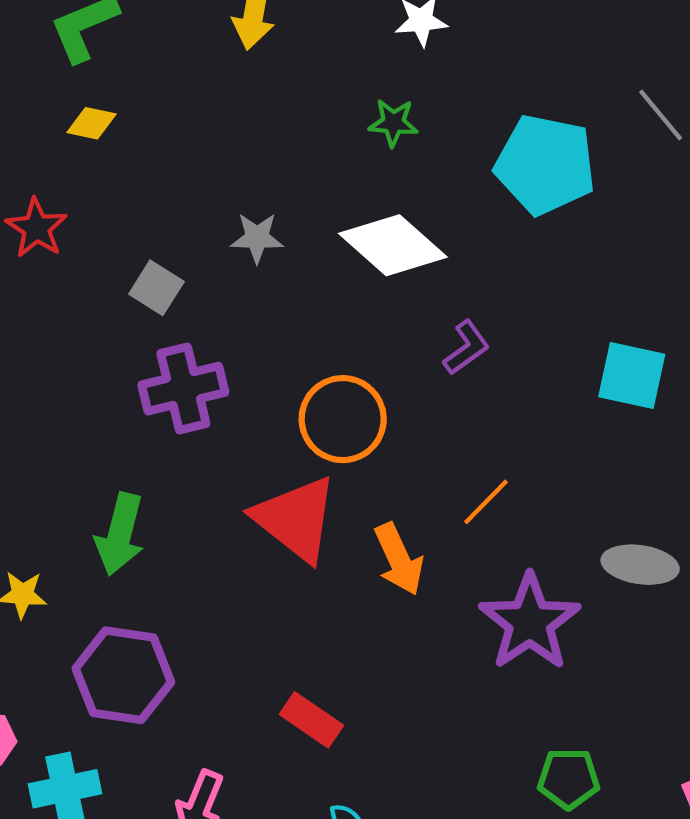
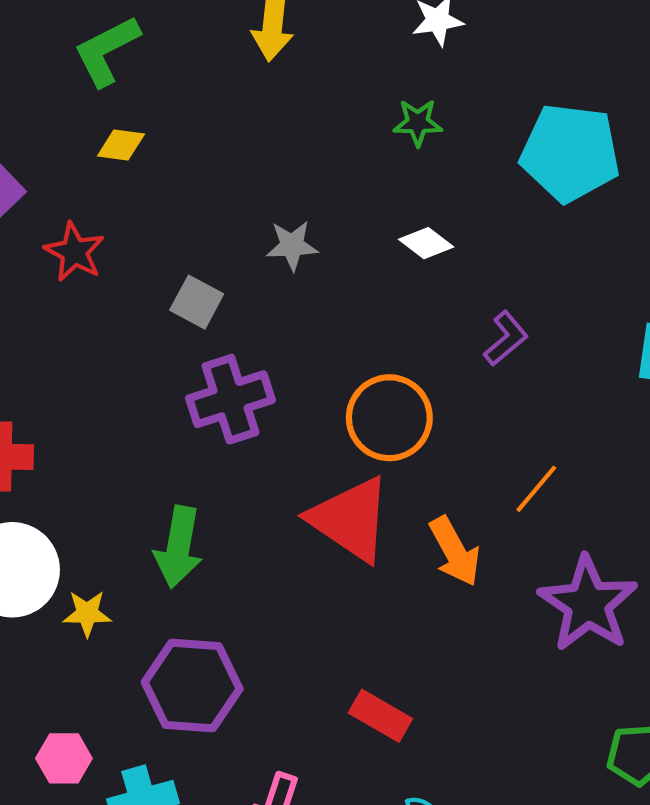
white diamond: (393, 245) -> (426, 243), size x0.5

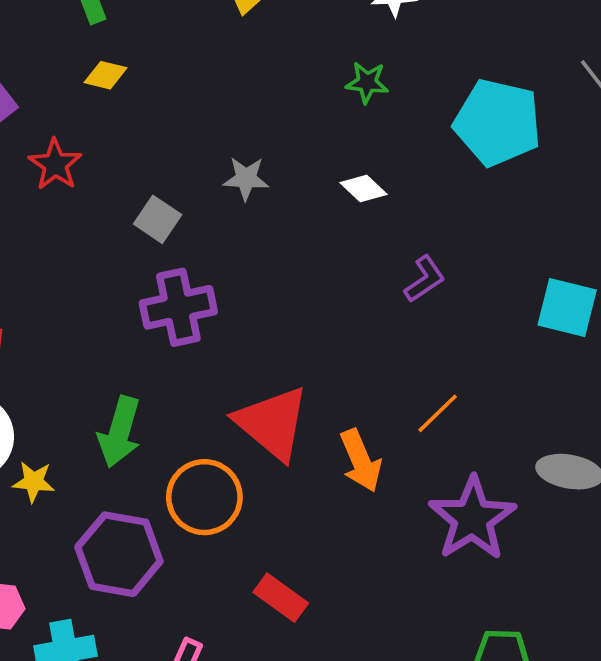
orange circle: (389, 418) -> (204, 497), moved

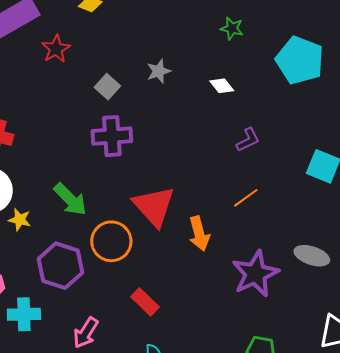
gray star: (246, 178) -> (159, 71), turned -30
orange line: (438, 413) -> (246, 198), moved
green arrow: (120, 432) -> (70, 199), turned -69

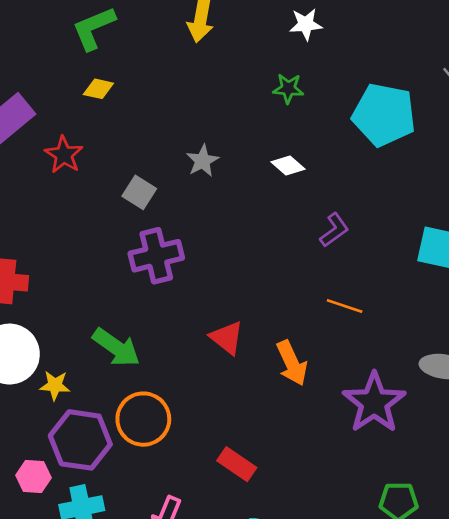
orange line: (246, 198) -> (345, 306), turned 64
red triangle: (154, 206) -> (227, 338), size x0.6
orange circle: (111, 241) -> (143, 419), moved
purple hexagon: (60, 266) -> (80, 440), moved

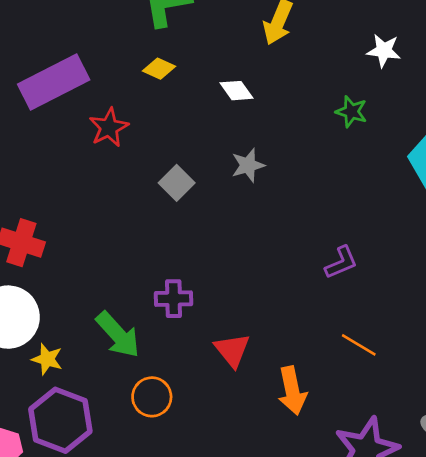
white diamond: (288, 166) -> (236, 91), moved
purple L-shape: (334, 230) -> (341, 262), moved
purple cross: (156, 256) -> (174, 299), moved, size x0.7
orange circle: (143, 419) -> (152, 397), moved, size x0.7

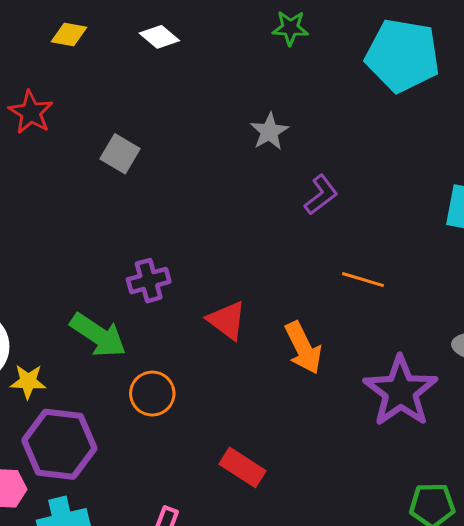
gray star: (248, 165) -> (269, 132), moved

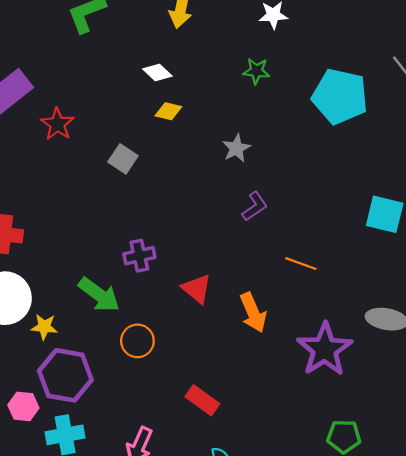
yellow diamond: (69, 34) -> (168, 111), moved
purple L-shape: (321, 195) -> (255, 206), moved

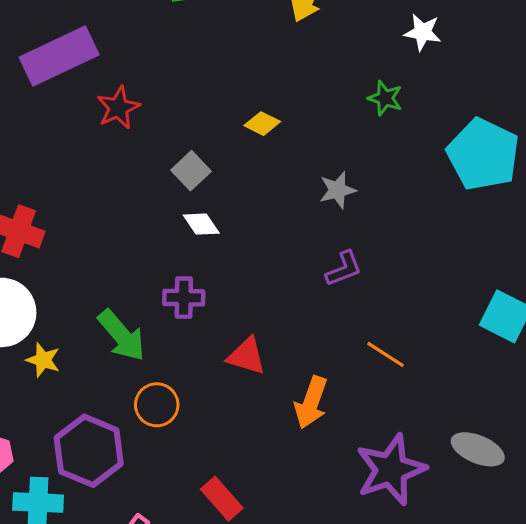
white diamond: (157, 72) -> (201, 224), moved
red triangle: (197, 289) -> (247, 356), turned -36
orange arrow: (253, 313) -> (311, 402), turned 30
purple hexagon: (65, 375) -> (89, 451), moved

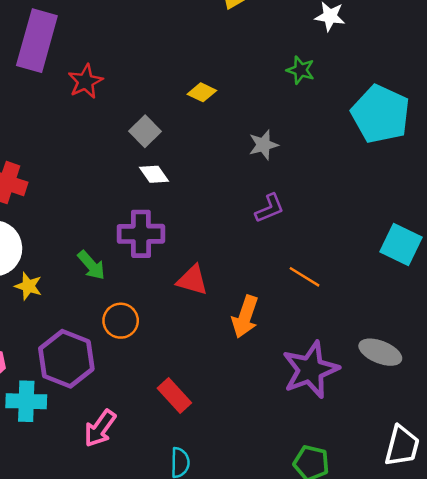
purple rectangle: (59, 56) -> (37, 41), turned -48
purple cross: (184, 298) -> (141, 234), size x1.4
green arrow: (122, 335) -> (91, 265), size x0.7

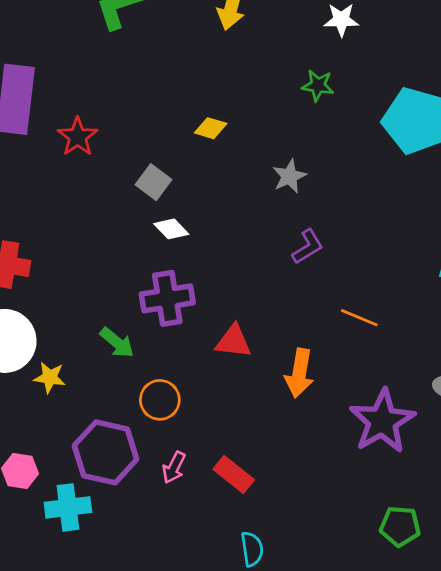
pink arrow: (100, 428) -> (174, 468), moved, size x0.7

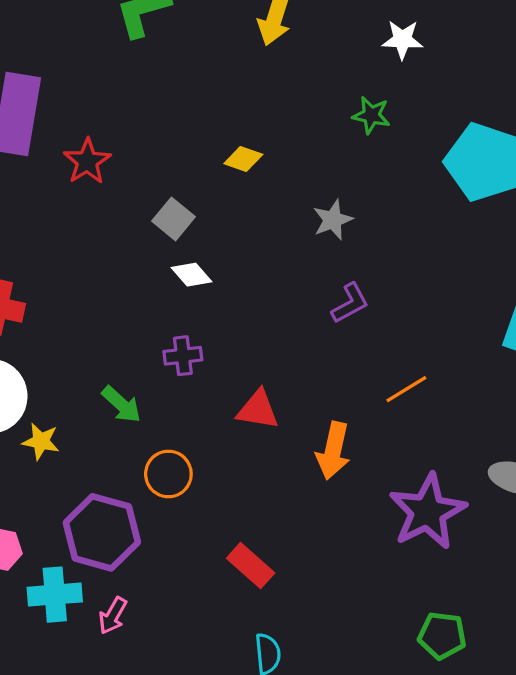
purple cross: (167, 298) -> (183, 356), size x0.6
orange line: (359, 318) -> (406, 389), turned -57
pink arrow: (174, 468) -> (113, 616), moved

